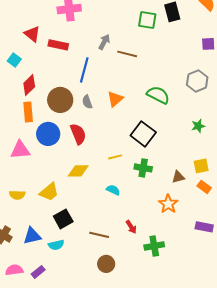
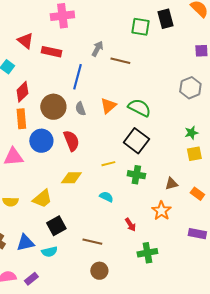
green semicircle: (158, 95) -> (139, 108), moved
yellow square: (201, 166) -> (194, 154), moved
red arrow: (131, 227) -> (130, 225), moved

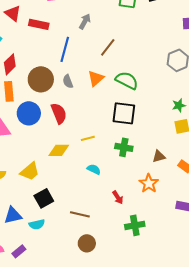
brown line: (120, 61) -> (108, 47), moved, turned -66
black square: (136, 141) -> (124, 113), turned -30
yellow line: (108, 164) -> (88, 138), moved

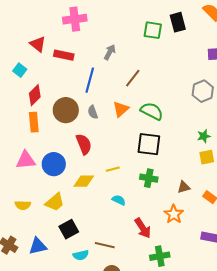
blue circle: (29, 113) -> (54, 164), moved
red arrow: (118, 197) -> (143, 228), size x1.5
cyan semicircle: (37, 224) -> (81, 255), moved

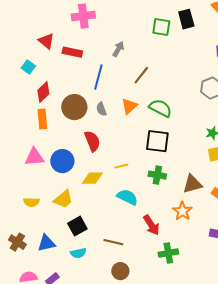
brown triangle: (184, 187) -> (192, 184), size x1.5
cyan semicircle: (119, 200) -> (127, 197), size x1.5
cyan semicircle: (81, 255) -> (78, 253), moved

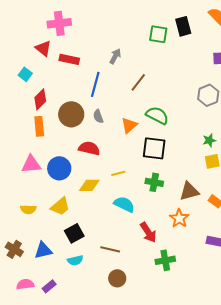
pink cross: (83, 16) -> (59, 23), moved
orange triangle: (129, 106) -> (129, 125), moved
red semicircle: (92, 141) -> (89, 148), turned -55

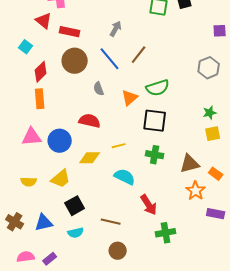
blue line: (95, 84) -> (110, 59), moved, turned -55
brown circle: (71, 114) -> (75, 61), moved
green semicircle: (157, 115) -> (158, 88), turned 135
orange star: (179, 218) -> (196, 191), moved

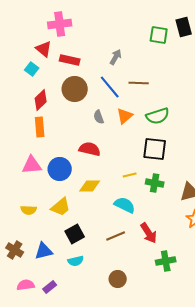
cyan square: (26, 47) -> (32, 69), moved
brown line: (139, 55) -> (139, 83), turned 54
orange triangle: (130, 98) -> (125, 116), moved
yellow line: (119, 146) -> (130, 175), moved
brown line: (111, 222) -> (116, 236), moved, turned -36

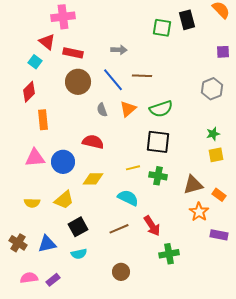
gray arrow: (116, 57) -> (119, 50), turned 63
red diamond: (41, 100) -> (29, 92), moved

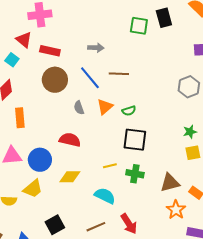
green semicircle: (161, 109) -> (129, 111), moved, size x0.6
yellow trapezoid: (64, 200) -> (33, 189), moved

